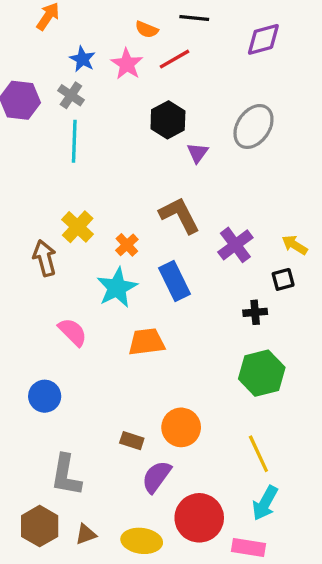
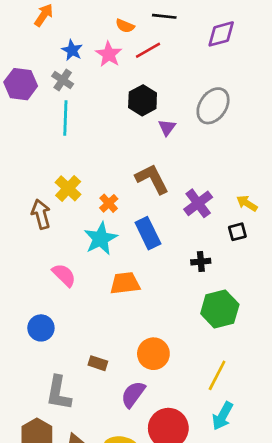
black cross: (255, 312) -> (201, 262), moved
brown rectangle: (132, 441) -> (98, 363), moved
yellow line: (258, 454) -> (217, 375), turned 52

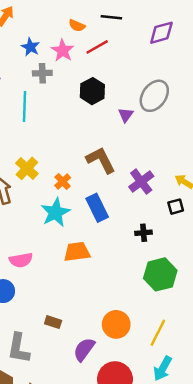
gray cross: (63, 80) -> (42, 73), moved, turned -36
purple triangle: (167, 127) -> (126, 115), moved
pink semicircle: (64, 275) -> (21, 260), moved, turned 125
orange circle: (153, 354) -> (116, 324), moved

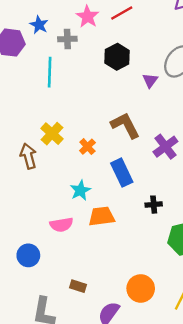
blue star: (30, 47) -> (39, 25), moved
cyan star: (55, 212) -> (80, 190), moved, size x0.7
black cross: (144, 233) -> (154, 205), moved
pink semicircle: (21, 260) -> (61, 225), moved

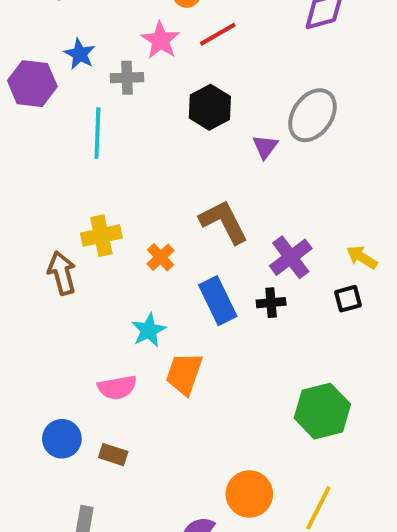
yellow cross: (52, 134) -> (101, 236), turned 35
black cross: (154, 205) -> (271, 303), moved
orange trapezoid: (102, 216) -> (184, 374), turned -64
brown rectangle: (78, 286) -> (113, 455), moved

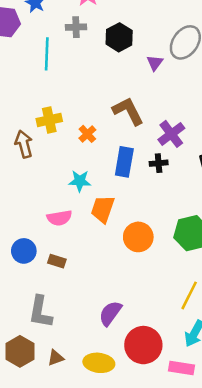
gray cross: (127, 78) -> (76, 27), moved
blue rectangle: (218, 301) -> (124, 162), turned 36
cyan star: (149, 330) -> (80, 181), turned 30
orange circle: (249, 494) -> (138, 237), moved

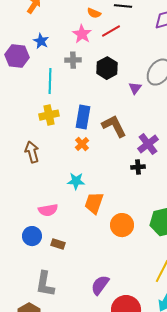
yellow cross: (49, 120) -> (49, 115), moved
blue rectangle: (124, 162) -> (83, 117), moved
pink semicircle: (59, 218) -> (48, 210), moved

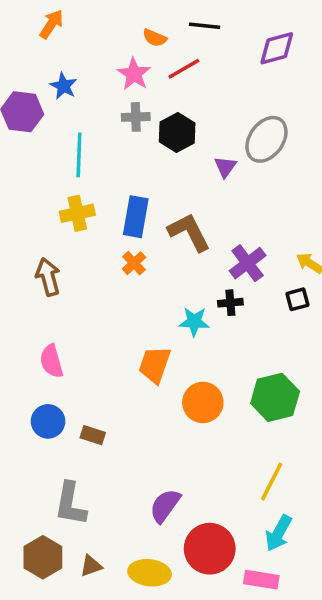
gray cross: (73, 60) -> (136, 117), moved
cyan star: (76, 181) -> (194, 322), moved
pink semicircle: (48, 210) -> (51, 361), moved, turned 84

